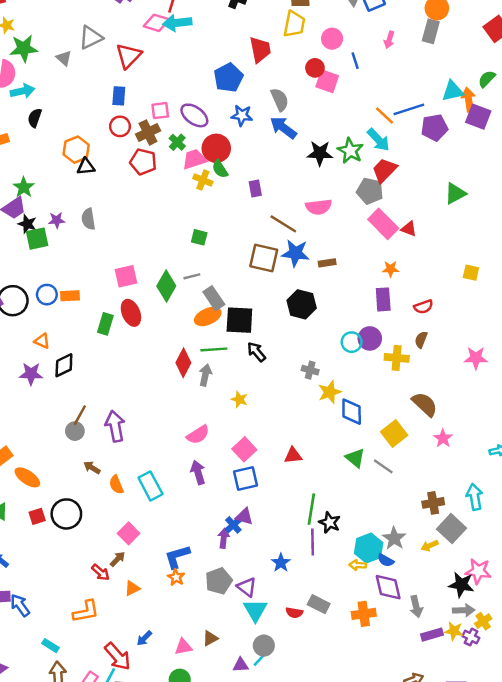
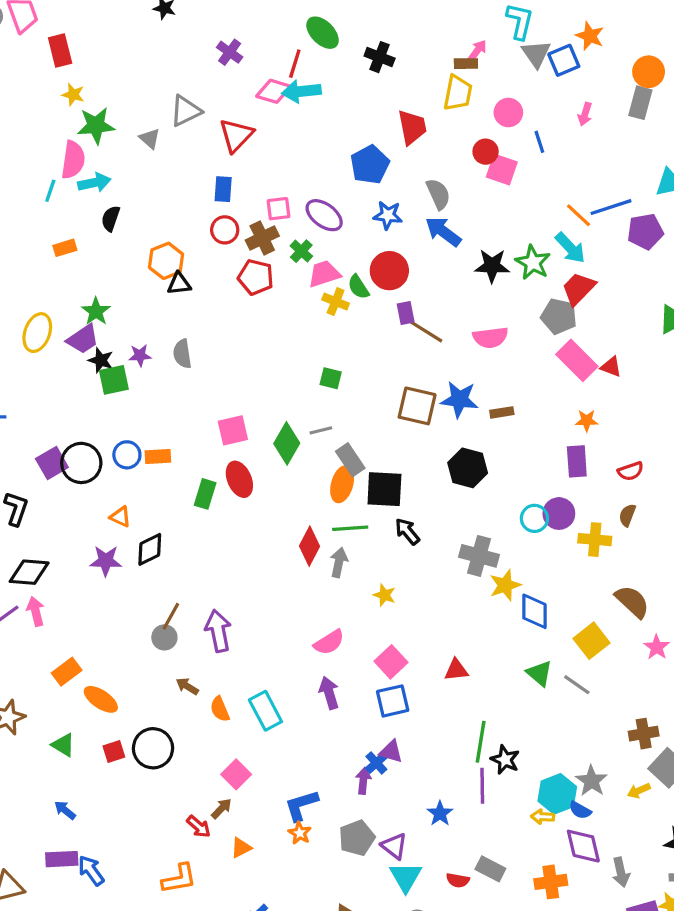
red circle: (216, 148) -> (389, 271), moved
brown line: (283, 224) -> (425, 331), moved
orange ellipse: (208, 317) -> (342, 484), turned -50
gray cross: (310, 370) -> (479, 556), size x1.6

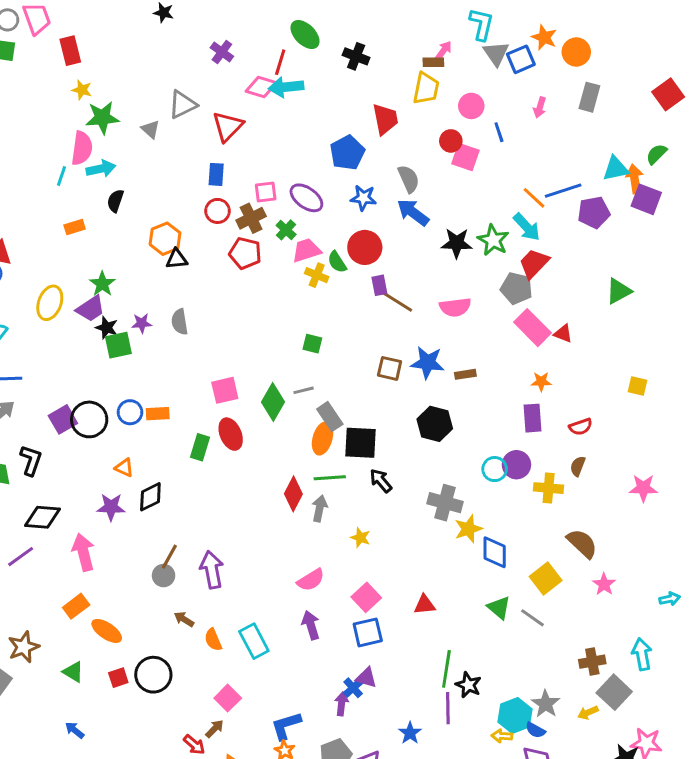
orange circle: (649, 72) -> (576, 52), moved
brown square: (417, 406) -> (390, 368), size x0.7
pink arrow: (36, 611) -> (83, 552), moved, size x1.4

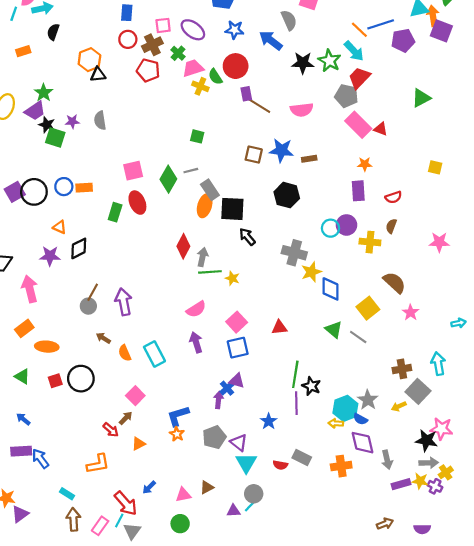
gray semicircle: (409, 179) -> (289, 20), moved
green square: (118, 345) -> (55, 137), turned 30
green line: (330, 478) -> (210, 272), moved
orange ellipse: (107, 631) -> (47, 347), turned -30

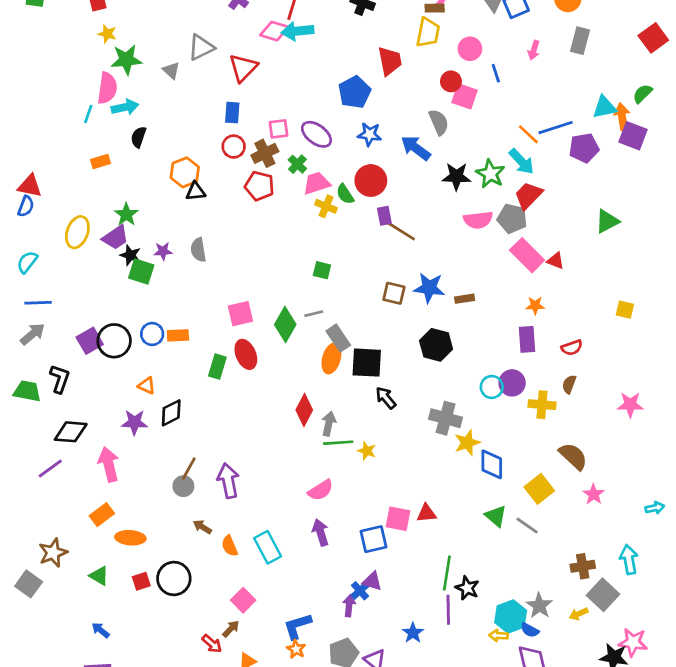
pink semicircle: (302, 110) -> (478, 220), moved
pink square: (237, 322) -> (398, 519), moved, turned -36

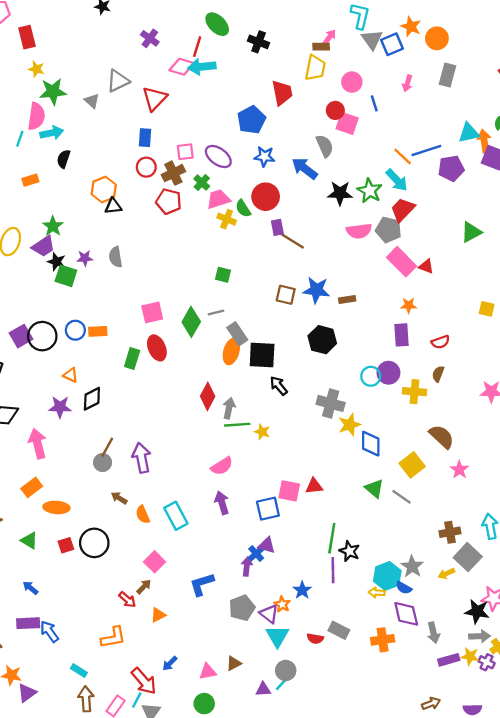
orange star: (296, 649) -> (282, 604), moved

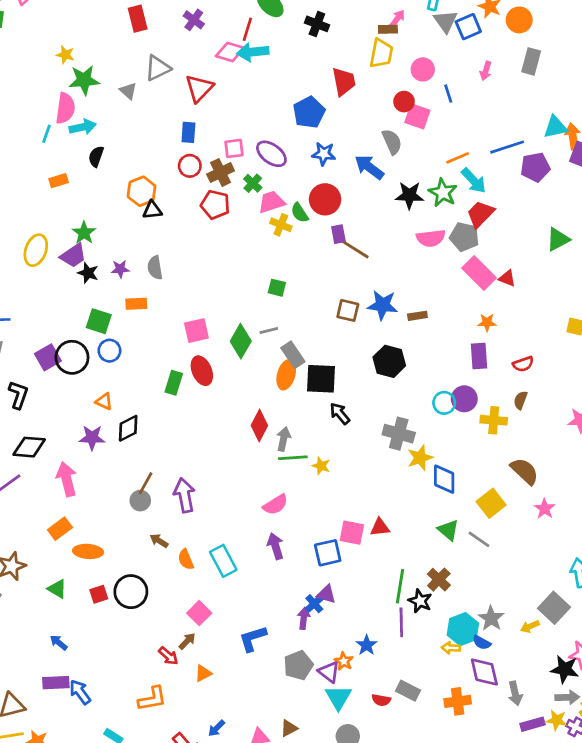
red rectangle: (27, 37) -> (138, 19), moved
orange line: (403, 156) -> (458, 158), moved, turned -66
green square: (66, 276) -> (99, 321), moved
orange rectangle: (98, 331) -> (136, 304), moved
brown cross: (450, 532) -> (439, 580), moved, turned -36

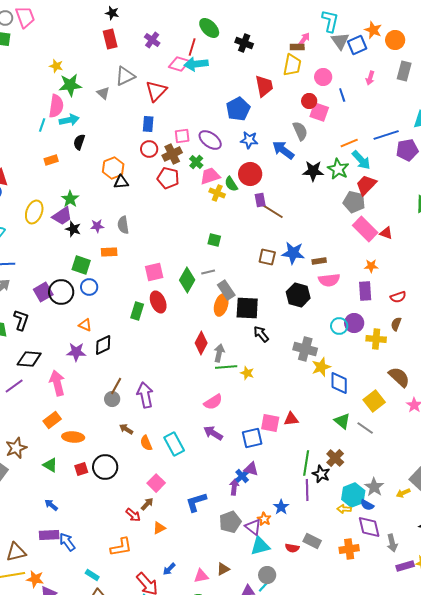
pink semicircle: (431, 238) -> (329, 280), moved
purple arrow: (275, 546) -> (213, 433), turned -42
cyan triangle: (338, 697) -> (260, 546), turned 45

